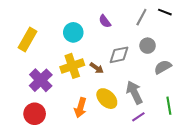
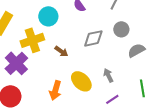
yellow cross: (72, 66) -> (32, 40), moved
brown arrow: (97, 68) -> (61, 51), moved
gray arrow: (134, 92) -> (108, 75), size x0.6

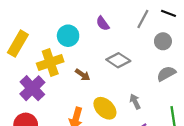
gray circle: (121, 29) -> (163, 41), moved
gray diamond: (93, 38) -> (118, 60), turned 45

